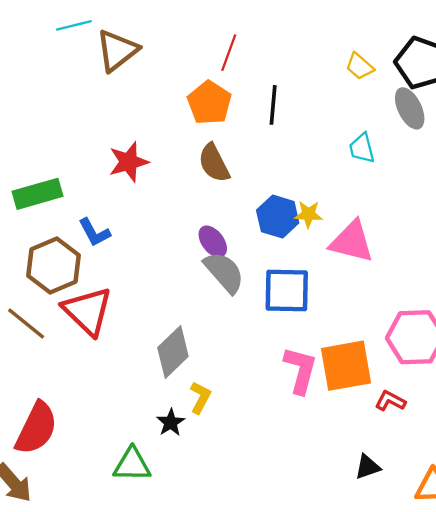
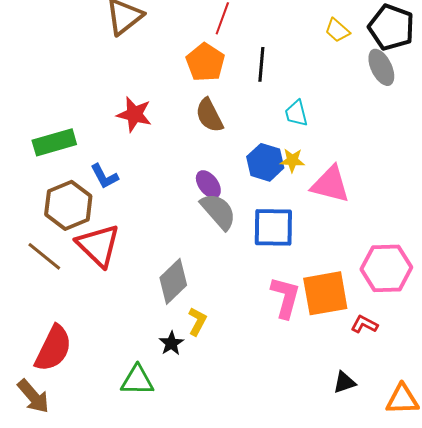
cyan trapezoid: (362, 148) -> (296, 113), moved
red star: (129, 162) -> (134, 114), turned 30

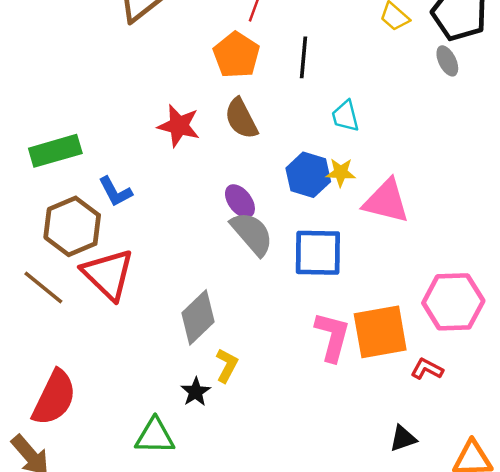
gray ellipse: (381, 67) -> (447, 61), size x0.7
red star: (134, 114) -> (179, 126), moved

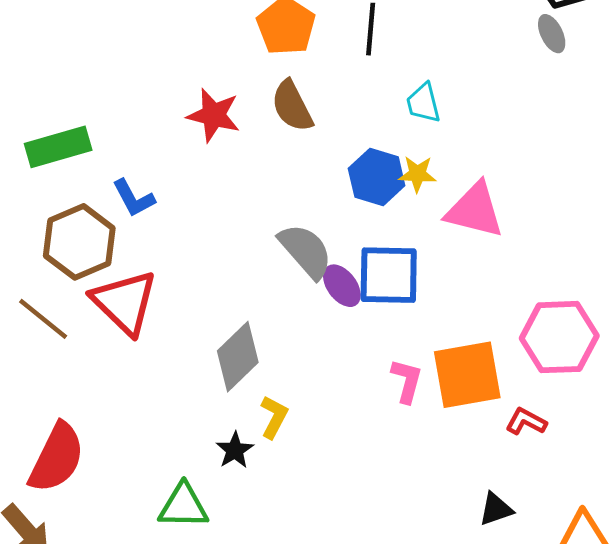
purple ellipse: (240, 201) -> (342, 286), moved
pink L-shape: (332, 337) -> (407, 381), size x0.7

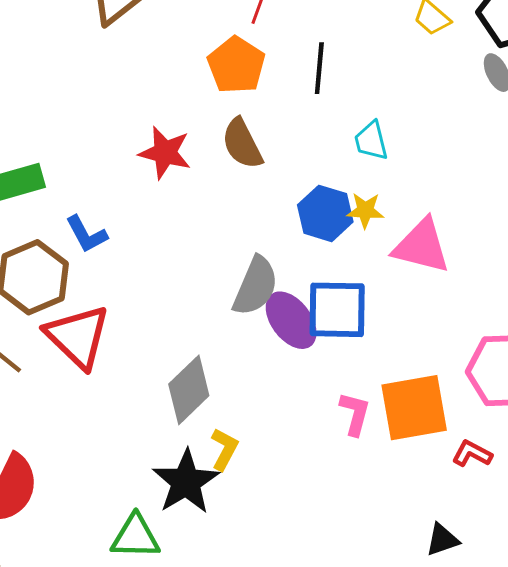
gray semicircle: (306, 251) -> (256, 286), turned 64
purple ellipse: (342, 286) -> (291, 320), size x1.4
black star: (235, 450) -> (186, 482), size x1.8

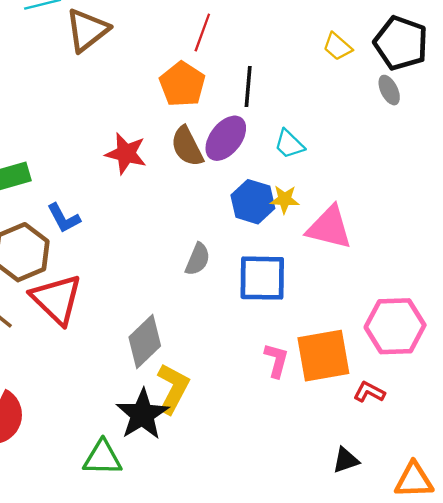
cyan trapezoid: (371, 141) -> (289, 144), turned -32
gray semicircle: (256, 286) -> (198, 259), size x0.7
purple ellipse: (291, 320) -> (226, 138), moved, turned 75
yellow L-shape: (224, 449) -> (173, 389), size x1.5

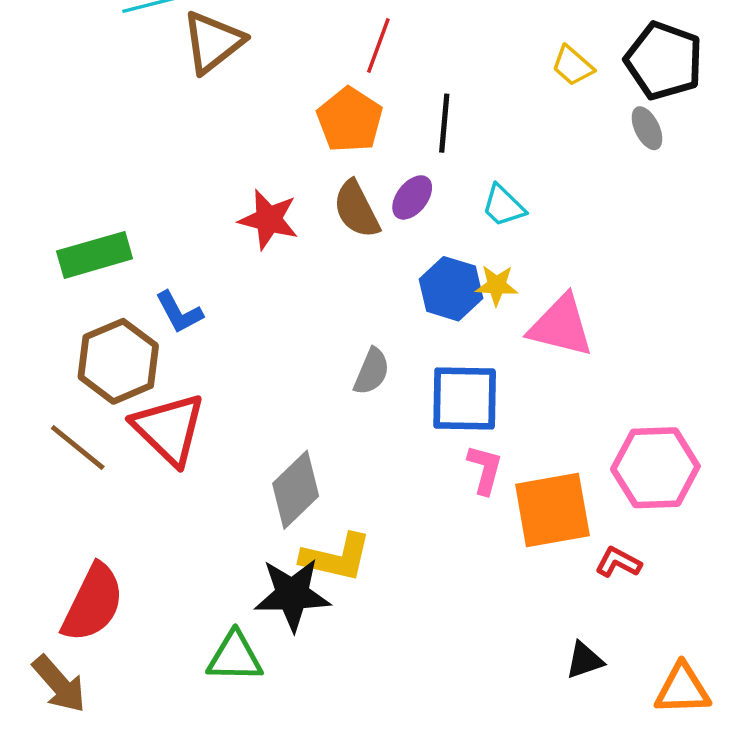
purple ellipse: (226, 138) -> (412, 197), size x0.7
pink L-shape: (276, 360) -> (485, 469), moved
yellow L-shape: (173, 389) -> (336, 557), turned 75
black star: (142, 414) -> (292, 594), turned 30

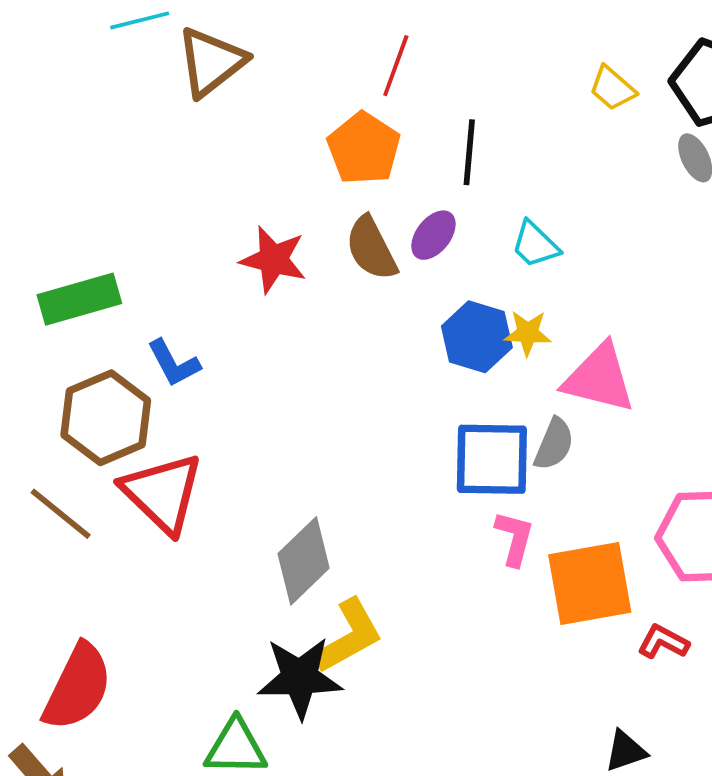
gray semicircle: (372, 371) -> (554, 444), moved
yellow L-shape: (336, 557) -> (349, 636), turned -42

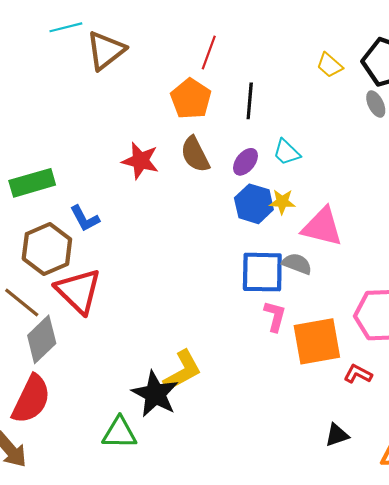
purple ellipse: (433, 235) -> (245, 162), moved
gray semicircle: (554, 444) -> (297, 264), turned -92
gray diamond: (304, 561) -> (42, 339), moved
black star: (300, 678) -> (155, 394), turned 30

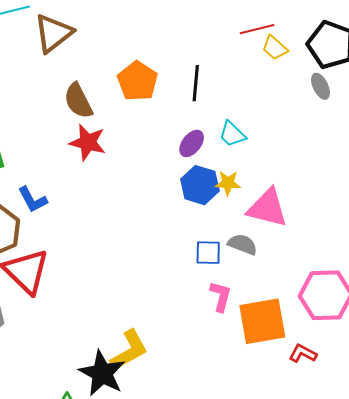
red line: (209, 53) -> (257, 29), moved, turned 56
brown semicircle: (195, 154) -> (78, 101), moved
blue square: (262, 272) -> (208, 253), size x0.6

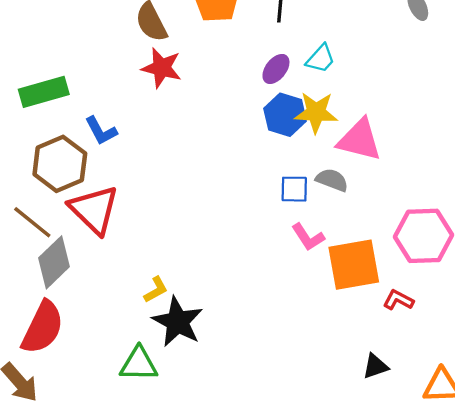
cyan trapezoid: (232, 134) -> (321, 59), turned -92
yellow star: (228, 183) -> (316, 112), size x1.5
pink L-shape: (221, 296) -> (308, 237), turned 132
yellow L-shape: (129, 350) -> (156, 290), moved, size x0.6

